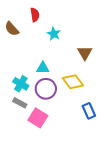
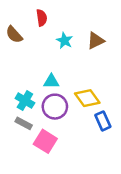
brown triangle: (85, 53) -> (96, 41), moved, turned 35
blue rectangle: (89, 111) -> (103, 121), moved

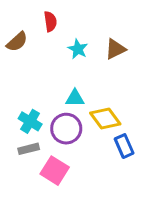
brown semicircle: (14, 35) -> (17, 42), turned -90
cyan triangle: (51, 81) -> (75, 98), moved
gray rectangle: (24, 123) -> (29, 149), turned -42

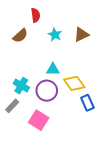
brown semicircle: (17, 42) -> (20, 36), moved
gray rectangle: (29, 149) -> (12, 106), moved, turned -32

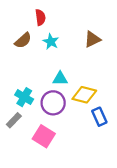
cyan star: (55, 35) -> (51, 42), moved
yellow diamond: (74, 83) -> (84, 95), turned -40

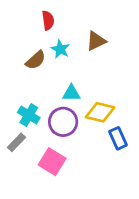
brown triangle: (92, 39) -> (96, 41), moved
brown semicircle: (23, 40) -> (36, 60), moved

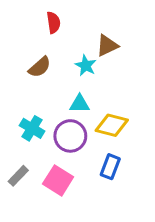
cyan star: (60, 49) -> (86, 65), moved
blue rectangle: (118, 138) -> (110, 167), moved, turned 45
gray rectangle: (16, 142) -> (18, 176), moved

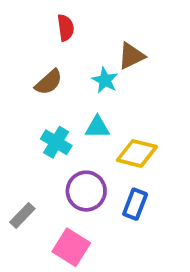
cyan cross: (32, 128) -> (56, 142), moved
purple circle: (70, 136) -> (86, 191), moved
pink square: (58, 180) -> (71, 247), moved

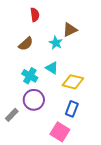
cyan triangle: (97, 127) -> (52, 68), turned 32
purple circle: (86, 191) -> (34, 100), moved
pink square: (71, 247) -> (60, 132), moved

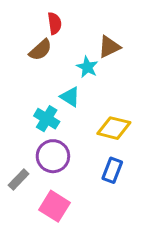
brown semicircle: (26, 44) -> (40, 50), moved
cyan triangle: (52, 68) -> (70, 97), moved
pink square: (60, 132) -> (54, 206), moved

